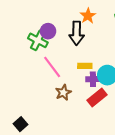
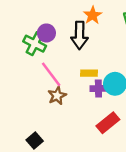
brown star: (63, 92) -> (57, 96), moved
red rectangle: (97, 98) -> (108, 123), moved
black square: (20, 124) -> (35, 141), moved

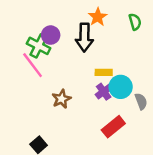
yellow rectangle: (89, 73) -> (104, 72), moved
pink line: (51, 74) -> (33, 65), moved
purple cross: (98, 89) -> (104, 92), turned -35

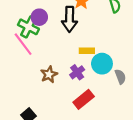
purple cross: (104, 92) -> (77, 72), moved
red rectangle: (113, 127) -> (84, 99), moved

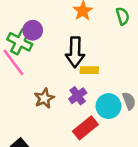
black arrow: (70, 19) -> (75, 52), moved
cyan circle: (102, 64) -> (108, 106), moved

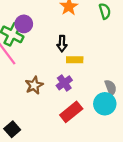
black arrow: (75, 52) -> (62, 44), size x0.6
cyan circle: (108, 106) -> (105, 104), moved

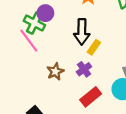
black arrow: (62, 44) -> (82, 32), size x1.6
yellow rectangle: (75, 60) -> (94, 47), turned -56

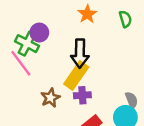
yellow rectangle: (94, 47) -> (76, 76), moved, size x1.6
purple cross: (84, 69) -> (82, 95), turned 32

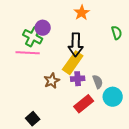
green semicircle: (125, 19) -> (117, 33), moved
pink line: (21, 63) -> (28, 53), turned -50
gray semicircle: (132, 100) -> (98, 82), moved

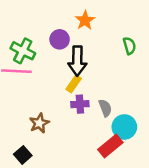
purple circle: (43, 28) -> (60, 39), moved
yellow rectangle: (73, 63) -> (74, 84), size x0.6
brown star: (52, 81) -> (39, 123), moved
red rectangle: (84, 104) -> (110, 146), moved

